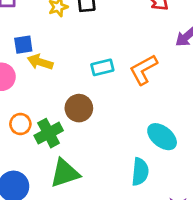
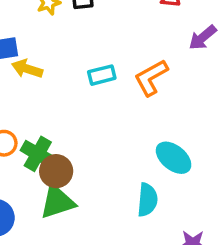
brown circle: (79, 108) -> (56, 171), moved
green cross: (49, 133) -> (38, 154), turned -32

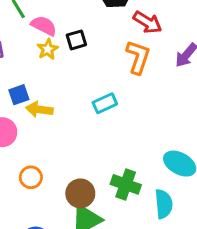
orange L-shape: (151, 78) -> (138, 57), moved, turned 148
green cross: (38, 154) -> (126, 184), moved

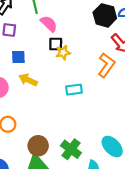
black square: (76, 40) -> (56, 44), moved
yellow star: (48, 49) -> (63, 53), moved
blue square: (19, 95) -> (18, 57), moved

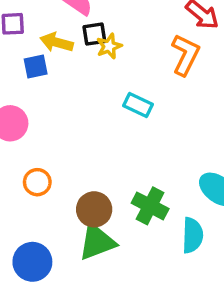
yellow arrow: (28, 80) -> (57, 42), moved
cyan rectangle: (74, 90) -> (138, 105), turned 42

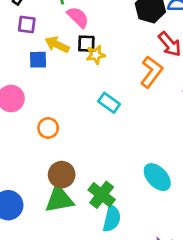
orange circle: (37, 182) -> (48, 128), moved
green cross: (150, 206) -> (102, 195), moved
cyan semicircle: (192, 235) -> (112, 219), moved

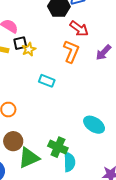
brown circle: (62, 175) -> (13, 141), moved

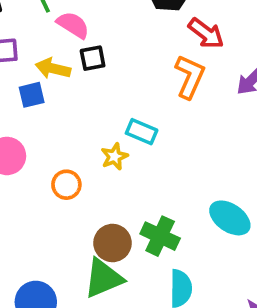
yellow star: (29, 49) -> (114, 157), moved
brown circle: (13, 141) -> (113, 243), moved
green cross: (58, 147) -> (160, 236), moved

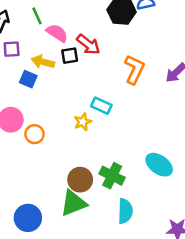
red arrow: (206, 33) -> (88, 44), moved
blue square: (32, 95) -> (28, 79), turned 36
orange circle: (66, 185) -> (34, 134), moved

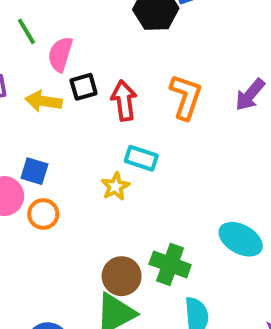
pink semicircle: (57, 33) -> (60, 54), turned -100
red arrow: (88, 44) -> (124, 101), moved, turned -130
blue square: (28, 79) -> (34, 171), moved

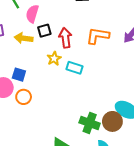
orange L-shape: (186, 97) -> (98, 36), turned -100
yellow star: (115, 186) -> (54, 58), moved
brown circle: (122, 276) -> (112, 121), moved

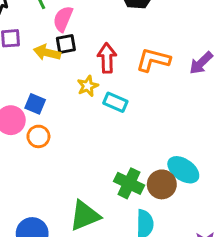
black square: (44, 31) -> (66, 44), moved

